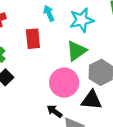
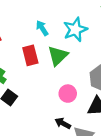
green triangle: (76, 51) -> (58, 56), moved
pink circle: (64, 83) -> (68, 94), size x0.6

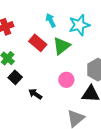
red rectangle: (30, 55) -> (38, 43), turned -42
black arrow: (63, 123) -> (35, 94), moved

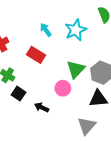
green triangle: (62, 46) -> (76, 69), moved
pink circle: (66, 80) -> (63, 88), moved

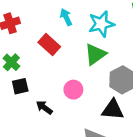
green triangle: (76, 69) -> (95, 54), moved
black square: (18, 94) -> (20, 86), turned 32

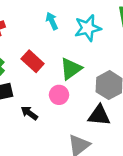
red rectangle: (49, 44) -> (33, 61), moved
green triangle: (95, 54) -> (71, 69), moved

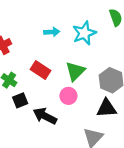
cyan arrow: (52, 21) -> (52, 32), turned 120
black arrow: (29, 113) -> (45, 116), size x1.5

